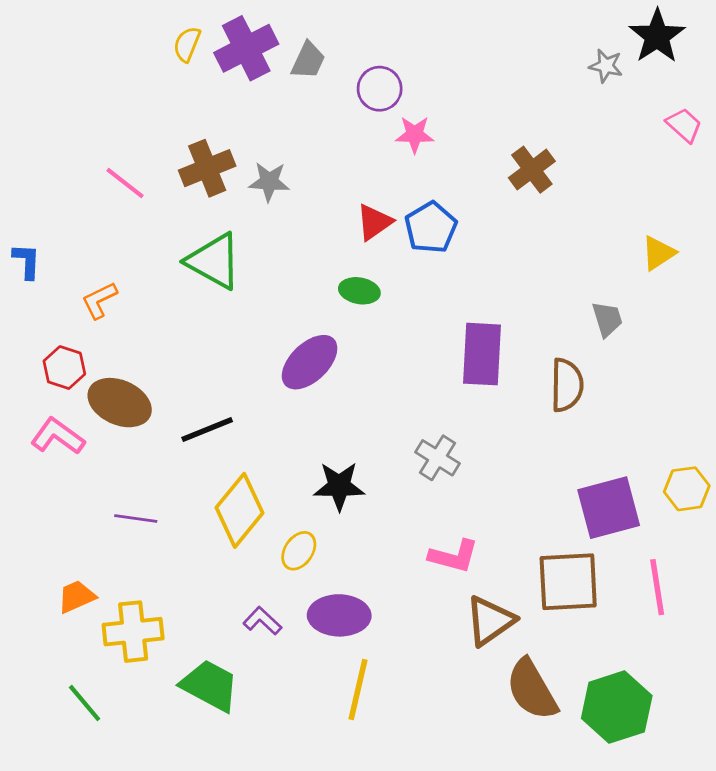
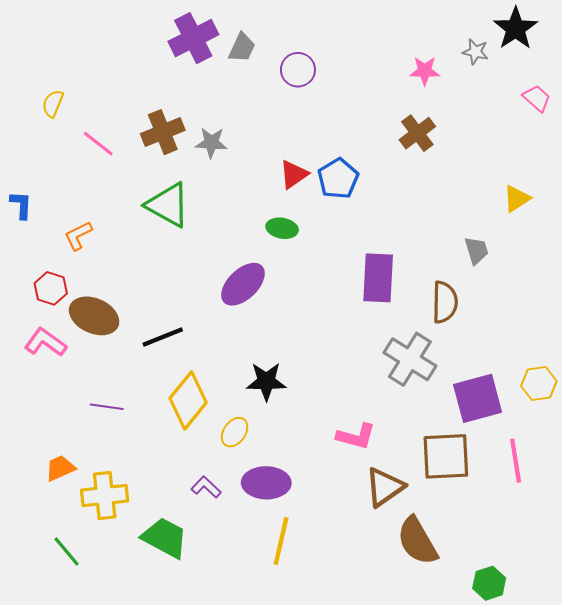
yellow semicircle: (187, 44) -> (53, 104), moved
pink star: (415, 135) -> (425, 71), moved
gray cross: (438, 458) -> (410, 359), moved, size x1.5
green hexagon: (617, 707) -> (489, 583), moved, size x0.6

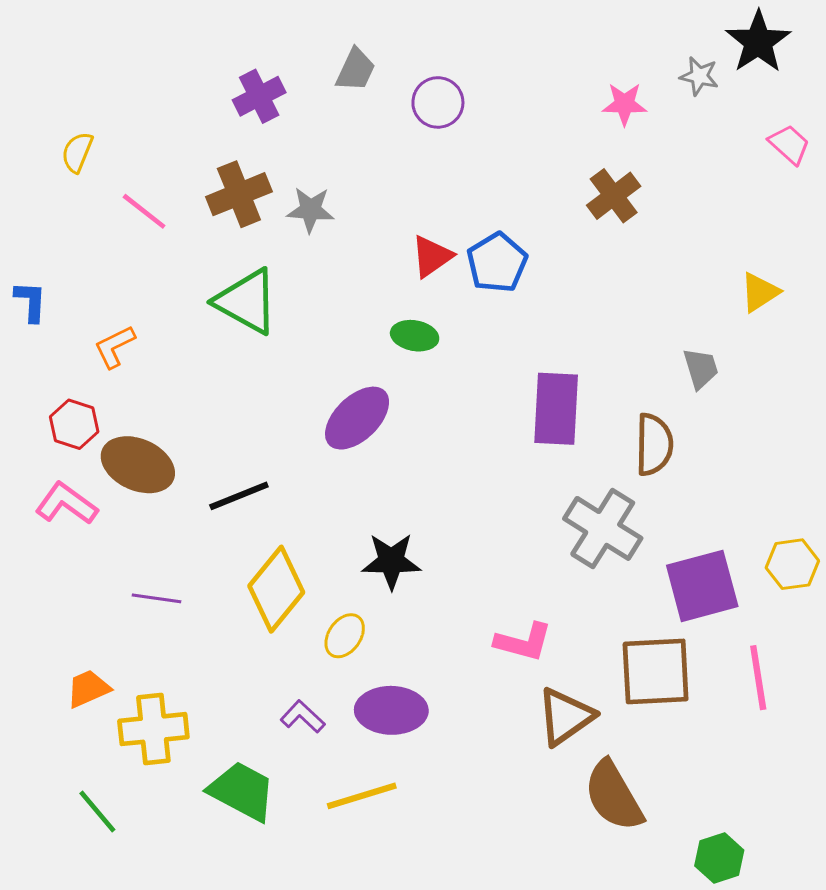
purple cross: (193, 38) -> (259, 96), moved, size x0.7
yellow line: (281, 541) -> (362, 796), moved, turned 60

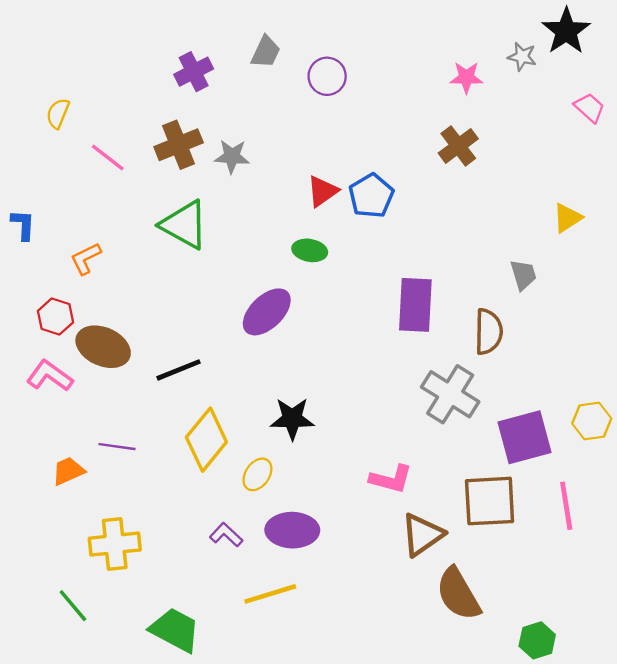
orange trapezoid: (88, 689) -> (68, 471), moved
green trapezoid: (242, 791) -> (175, 630), moved

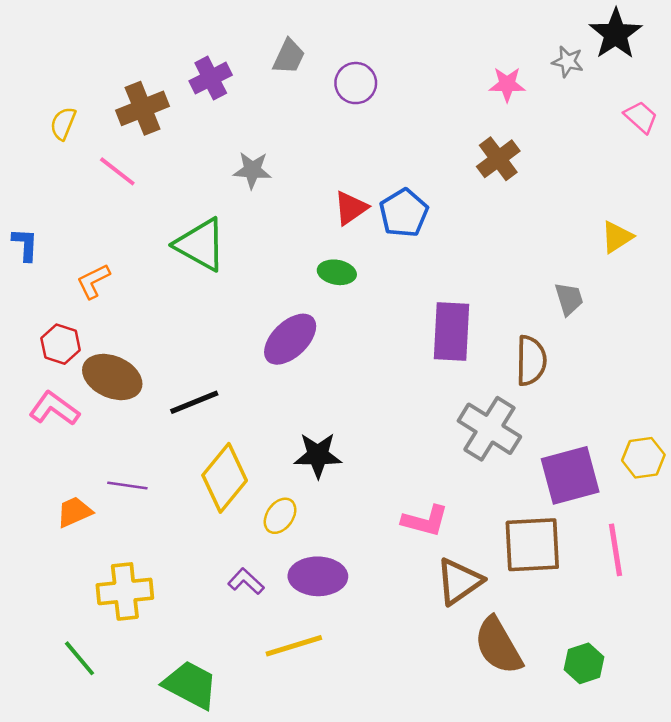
brown cross: (179, 145) -> (143, 108), moved
green hexagon: (537, 640) -> (584, 663), moved

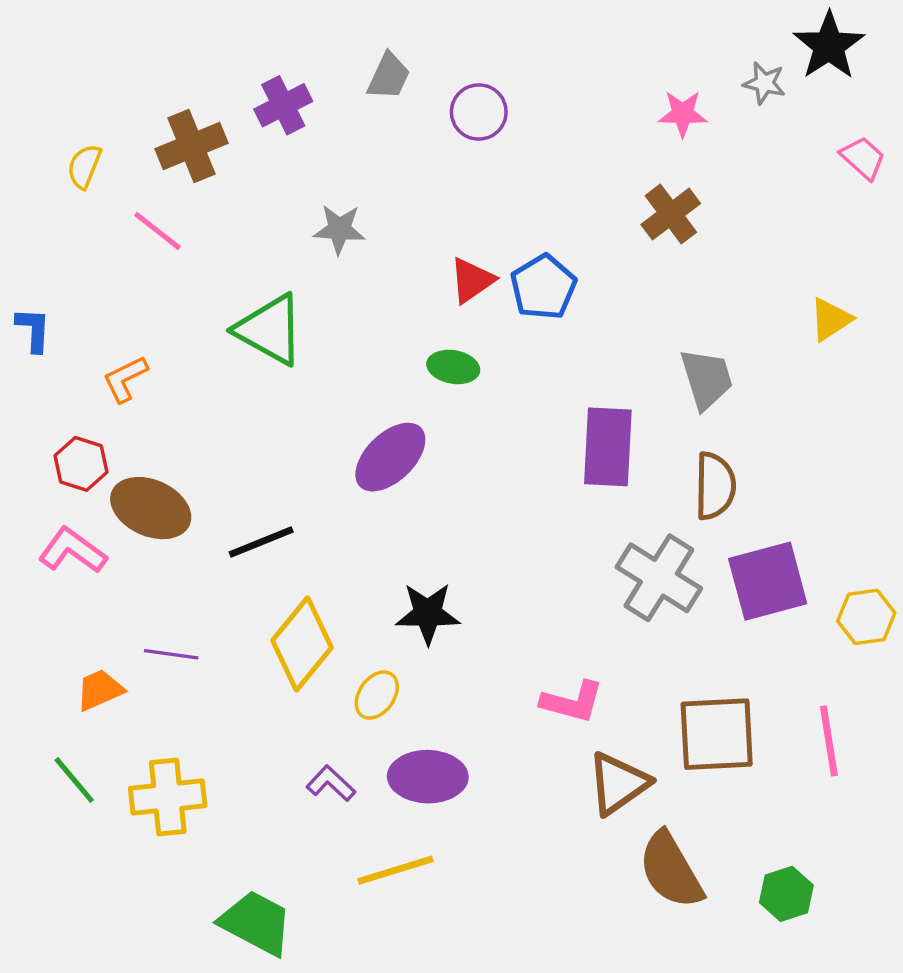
gray trapezoid: (569, 299) -> (707, 379), moved, size x1.4
purple square: (570, 475) -> (768, 581), moved
green line: (79, 658) -> (74, 780), moved

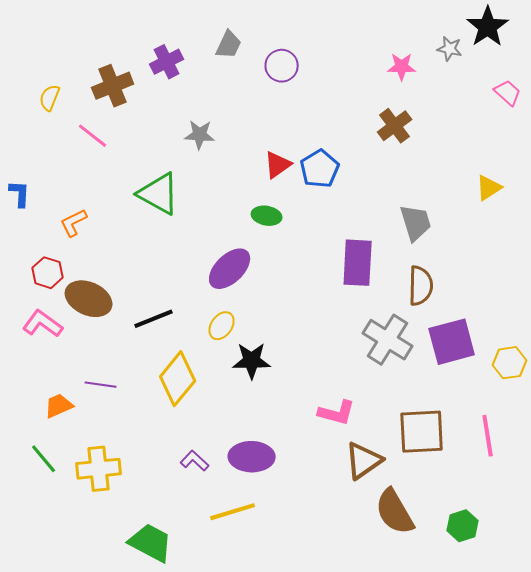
yellow ellipse: (377, 695) -> (222, 326), moved

